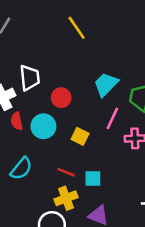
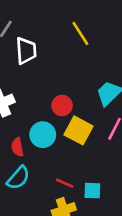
white trapezoid: (30, 78) -> (26, 51), moved
red semicircle: (17, 121) -> (17, 147), moved
yellow square: (80, 136) -> (78, 130), moved, size x1.5

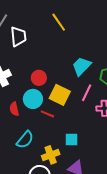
red circle: (62, 106) -> (39, 78), moved
cyan semicircle: (18, 178) -> (25, 140), moved
red line: (65, 183) -> (47, 114), moved

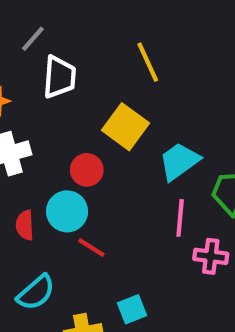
pink line: (87, 93) -> (180, 218), turned -30
yellow square: (60, 95) -> (125, 127), moved
cyan square: (72, 140) -> (132, 309), turned -32

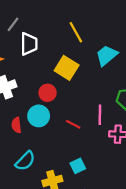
cyan trapezoid: (179, 161) -> (107, 55), moved
red line: (91, 248) -> (73, 124), moved

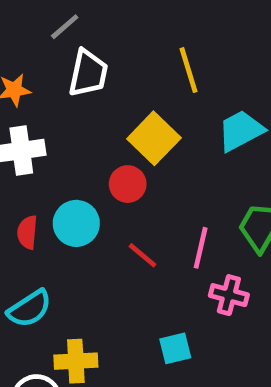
red circle: (48, 93) -> (128, 184), moved
cyan square: (78, 166) -> (175, 348), moved

